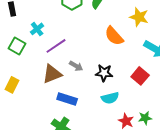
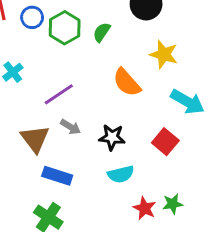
purple line: (56, 46) -> (59, 94), moved
brown triangle: (52, 74) -> (35, 139), turned -45

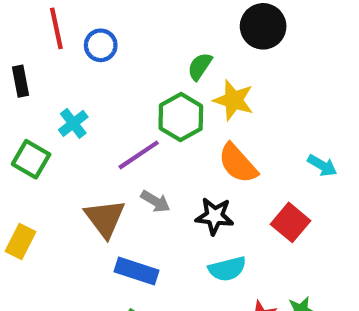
green hexagon: (65, 28) -> (181, 117), moved
yellow star: (164, 54) -> (234, 100), moved
orange semicircle: (127, 82) -> (238, 163), moved
cyan arrow: (187, 102) -> (322, 166), size x0.6

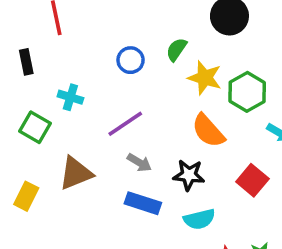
blue circle: (101, 45) -> (131, 60), moved
green hexagon: (181, 117) -> (247, 92), moved
cyan cross: (73, 123) -> (70, 97), turned -35
brown triangle: (105, 218) -> (76, 173), moved, turned 45
blue rectangle: (137, 271) -> (143, 203), moved

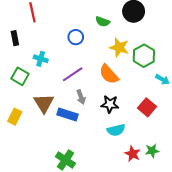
green semicircle: (176, 50) -> (103, 22), moved, turned -104
orange semicircle: (208, 131) -> (109, 74), moved
gray arrow: (139, 163) -> (81, 97), turned 40
brown triangle: (76, 173) -> (44, 103), turned -40
blue rectangle: (143, 203) -> (67, 115), moved

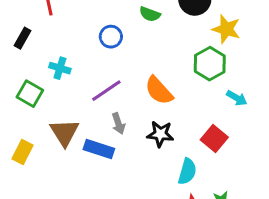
black rectangle: (15, 38) -> (22, 38), turned 40
yellow star: (119, 47) -> (226, 29), moved
cyan semicircle: (116, 130) -> (187, 171), moved, turned -60

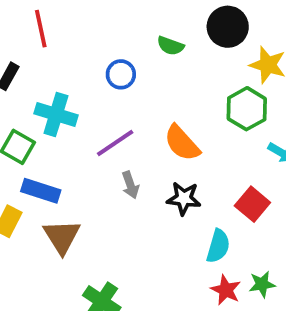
cyan cross: (60, 68) -> (56, 114), size x1.5
brown triangle: (64, 133) -> (62, 237), moved
blue rectangle: (99, 149) -> (41, 191), moved

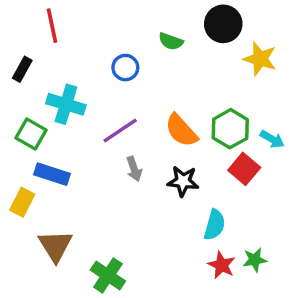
green hexagon: (247, 109) -> (230, 129), moved
red square: (252, 204) -> (244, 169), moved
brown triangle: (62, 237) -> (55, 246), moved

